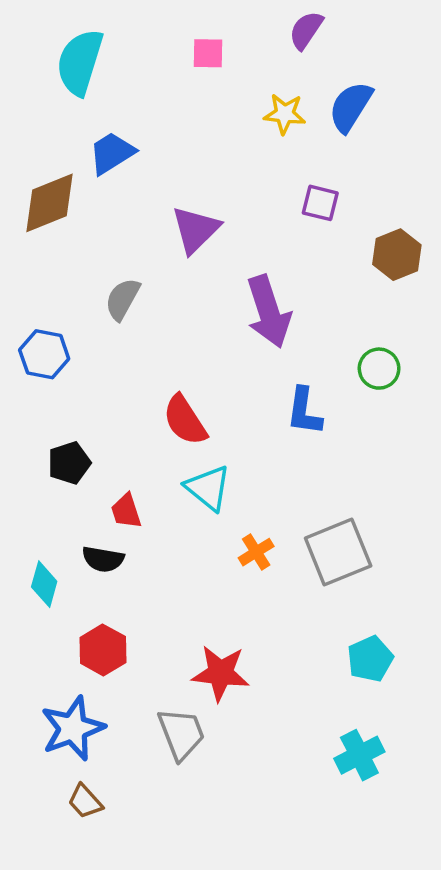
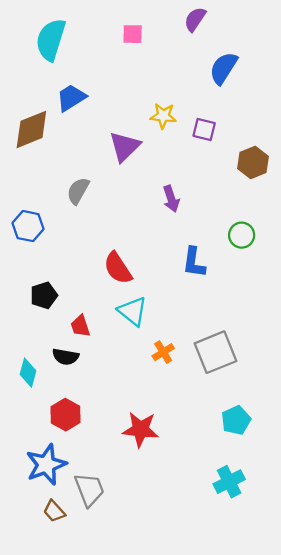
yellow star: (285, 114) -> (163, 116), moved
purple arrow: (269, 312) -> (171, 199), size x0.6
gray trapezoid: (181, 734) -> (89, 490), moved

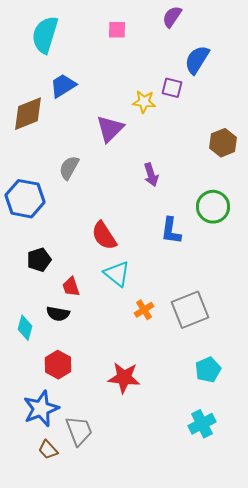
purple square: (204, 129) -> (172, 88), moved
blue hexagon: (28, 226) -> (25, 199), size x1.4
green circle: (242, 235) -> (213, 207), size x1.4

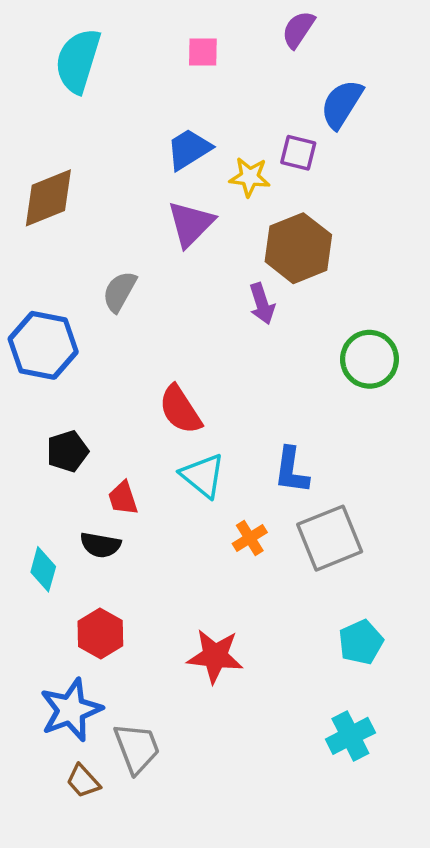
blue trapezoid: (63, 86) -> (189, 149), moved
brown hexagon: (223, 143) -> (298, 248), moved, size x1.4
blue L-shape: (171, 231) -> (291, 470), moved

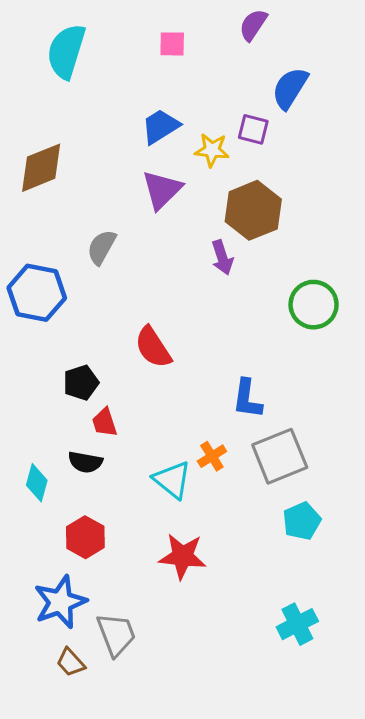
black pentagon: (67, 451) -> (81, 383), moved
cyan triangle: (203, 476) -> (172, 480), moved
cyan pentagon: (361, 642) -> (302, 521), moved

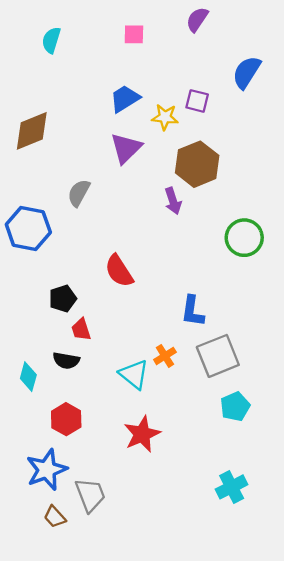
cyan semicircle: (66, 51) -> (51, 40), size x0.6
blue semicircle: (290, 88) -> (247, 72), moved
red star: (182, 556) -> (142, 434), turned -30

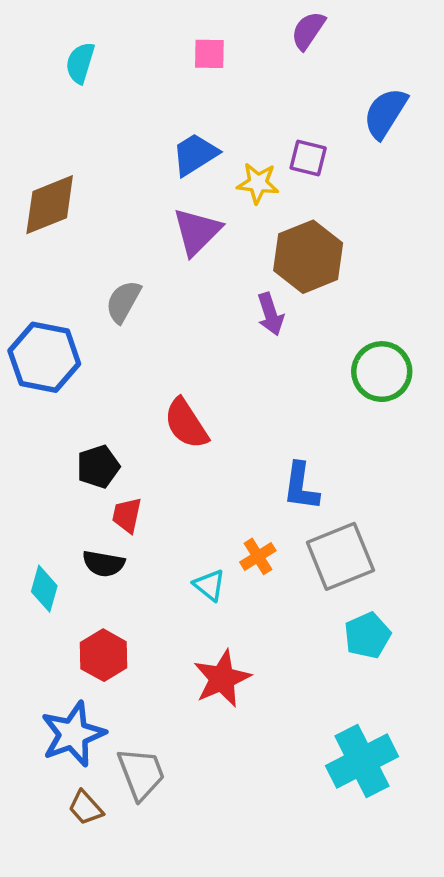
red trapezoid: (81, 330) -> (127, 515), turned 30
cyan triangle: (134, 374) -> (209, 585), size x0.7
cyan cross: (232, 487) -> (362, 761), size x1.4

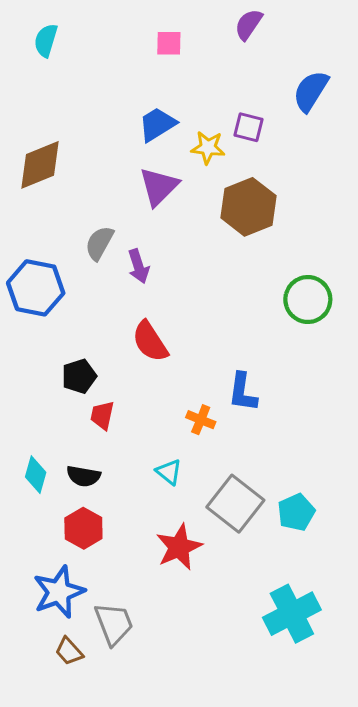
cyan semicircle: (80, 63) -> (46, 40), moved
purple arrow: (270, 314) -> (138, 266), moved
orange cross: (258, 556) -> (201, 420), moved, turned -36
gray square: (340, 556) -> (235, 504), moved, turned -30
black semicircle: (104, 564) -> (83, 476), moved

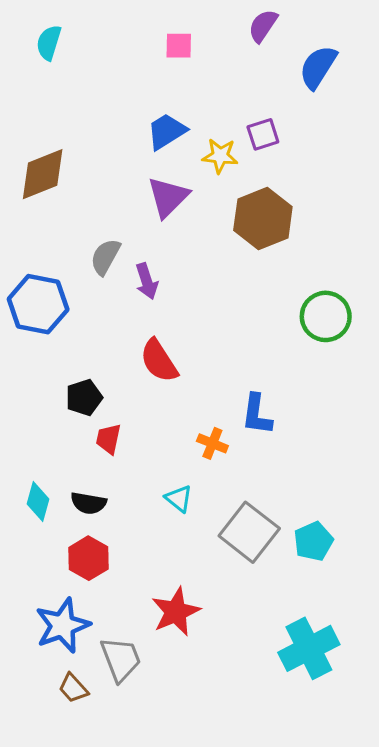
blue semicircle: (311, 91) -> (318, 67), moved
purple square: (248, 127) -> (263, 134), turned -32
red star: (179, 547) -> (176, 612), moved

